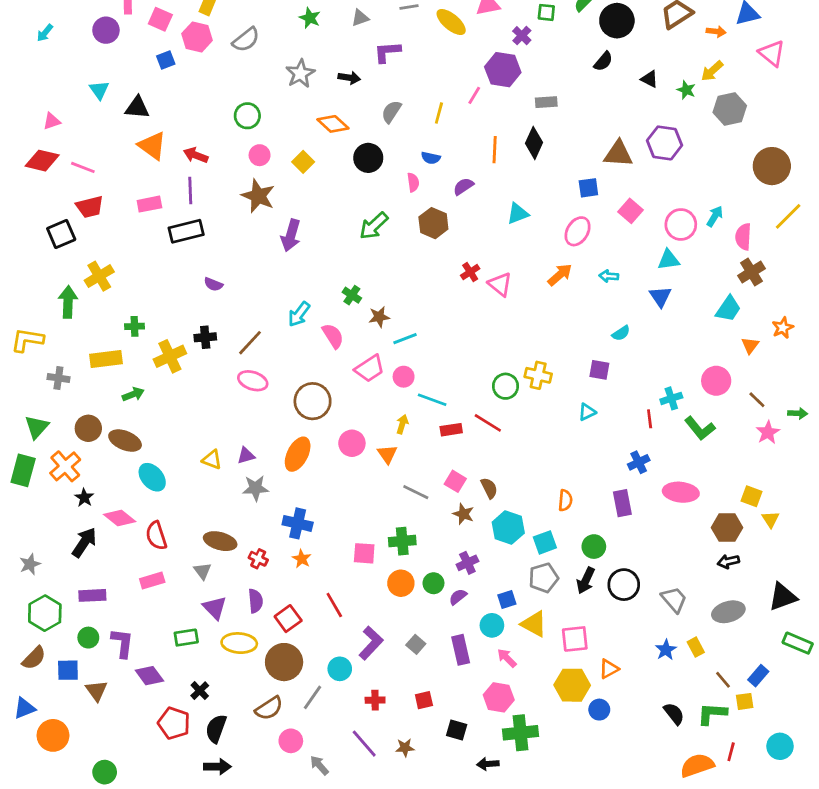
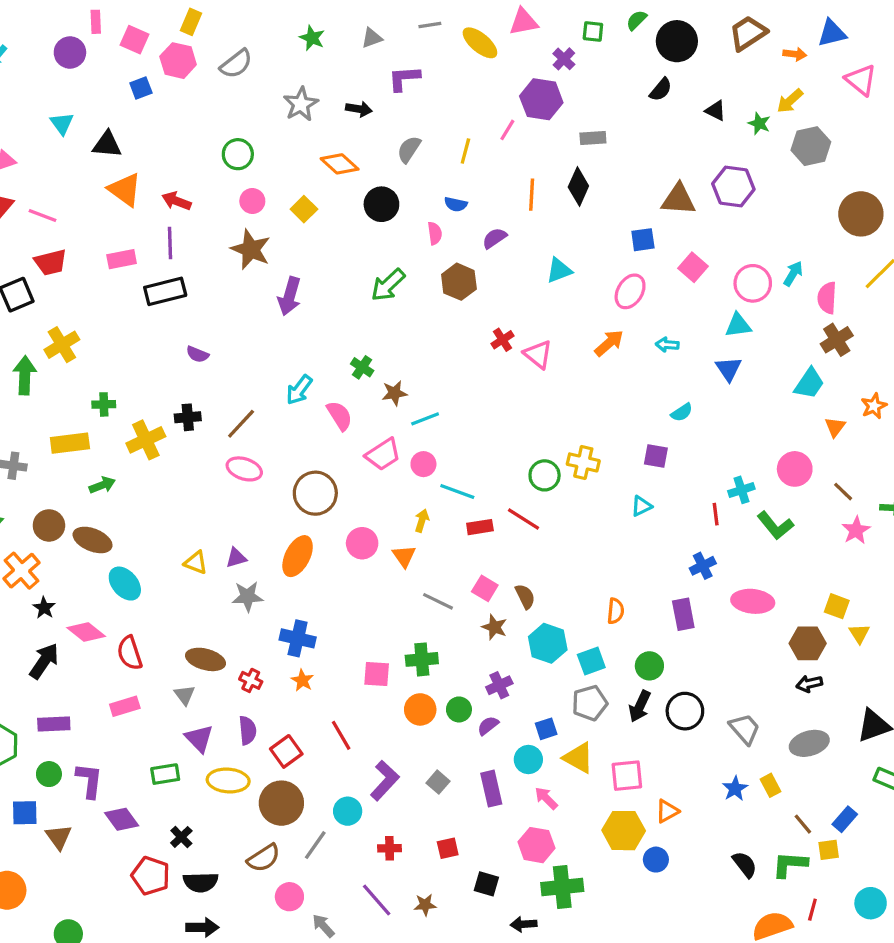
black semicircle: (216, 729) -> (201, 882), turned -112

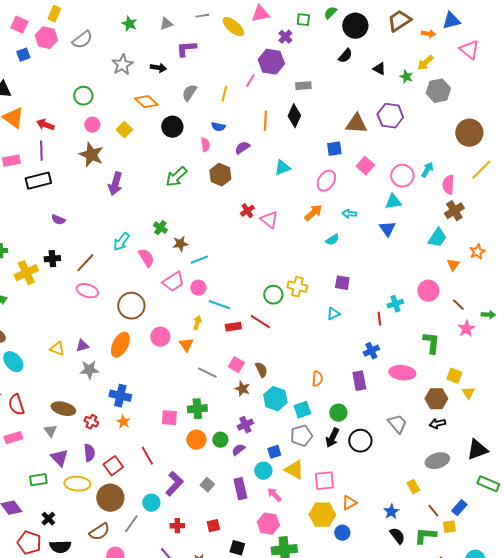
cyan semicircle: (682, 412) -> (332, 240), moved
green L-shape: (775, 525) -> (431, 343), moved, turned -135
gray trapezoid: (745, 729) -> (397, 424), moved
blue star: (735, 789) -> (391, 512), moved

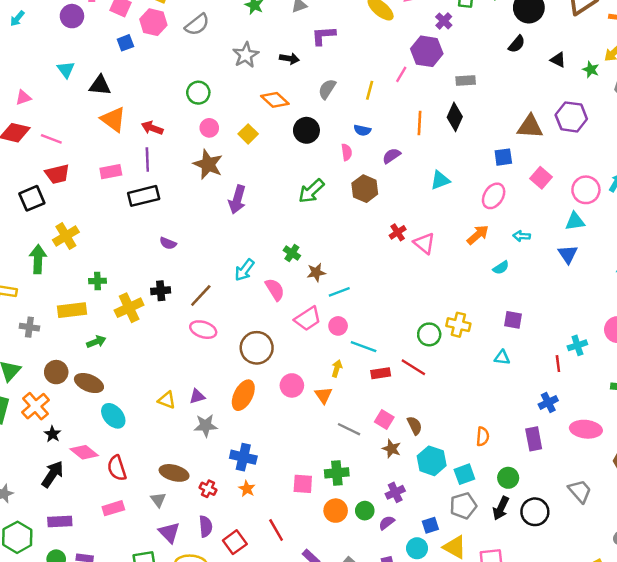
cyan triangle: (333, 314) -> (502, 358), turned 32

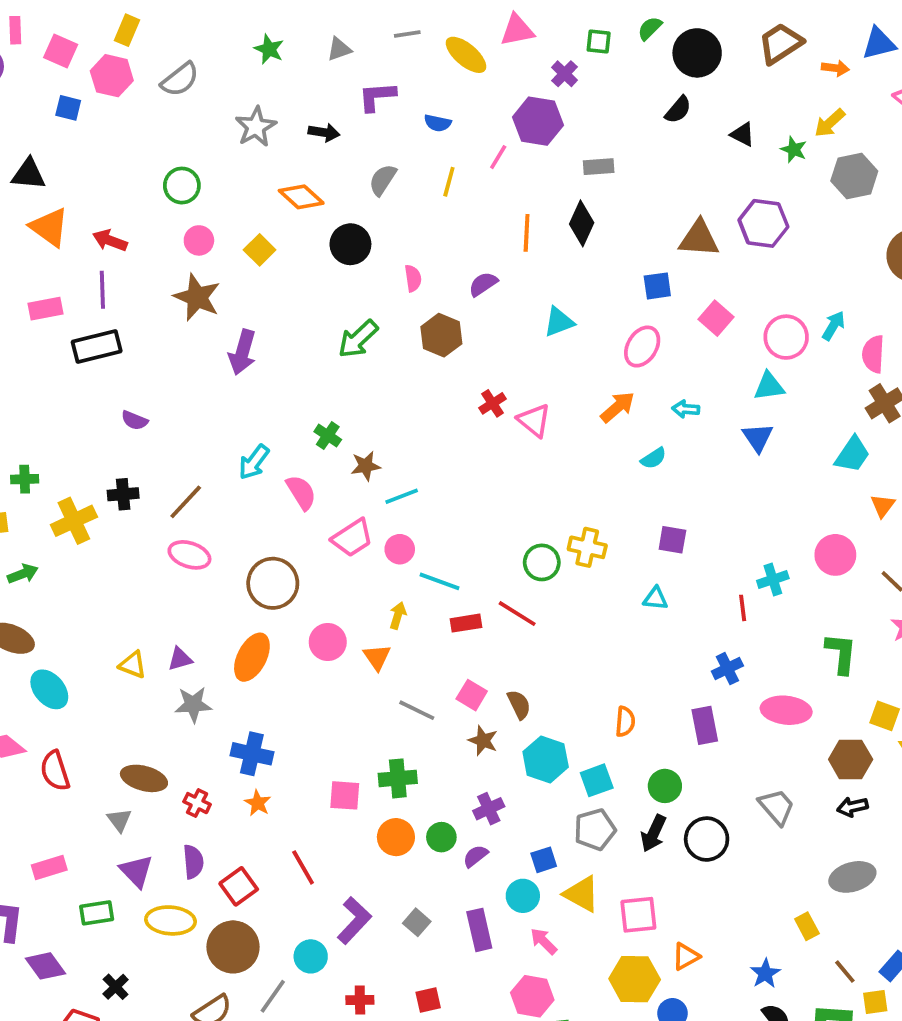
blue square: (125, 43) -> (68, 108), turned 35
blue semicircle: (362, 130) -> (438, 123), moved
pink rectangle: (113, 508) -> (49, 867), moved

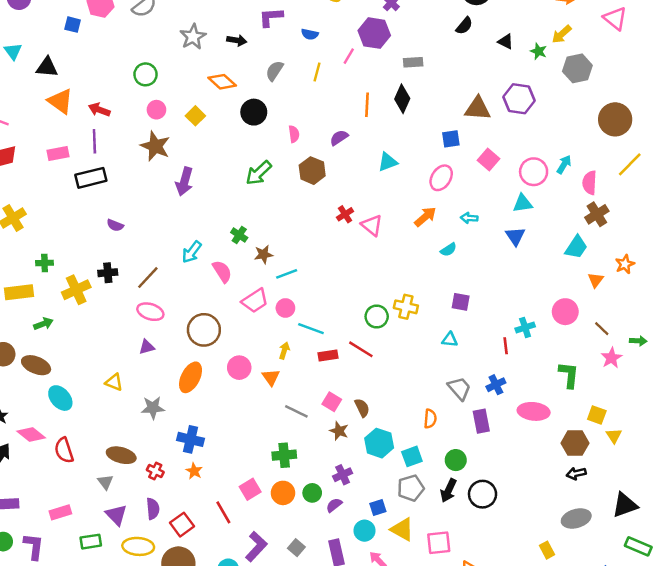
purple triangle: (180, 659) -> (147, 347), moved
pink square: (345, 795) -> (250, 489), moved, turned -35
gray trapezoid: (777, 807) -> (459, 388), moved

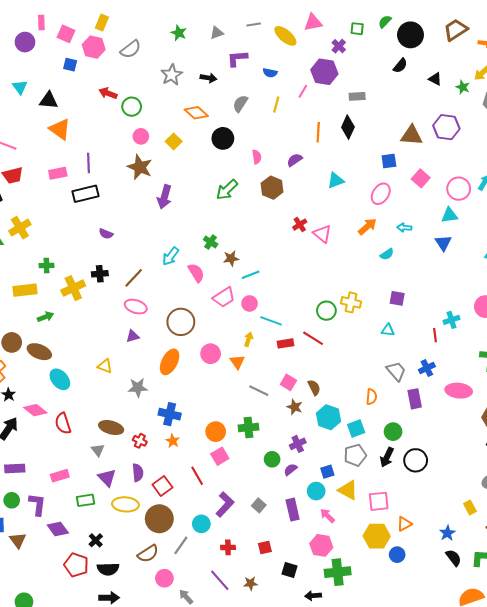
red arrow: (99, 110) -> (108, 93), moved
orange circle: (283, 493) -> (216, 432), moved

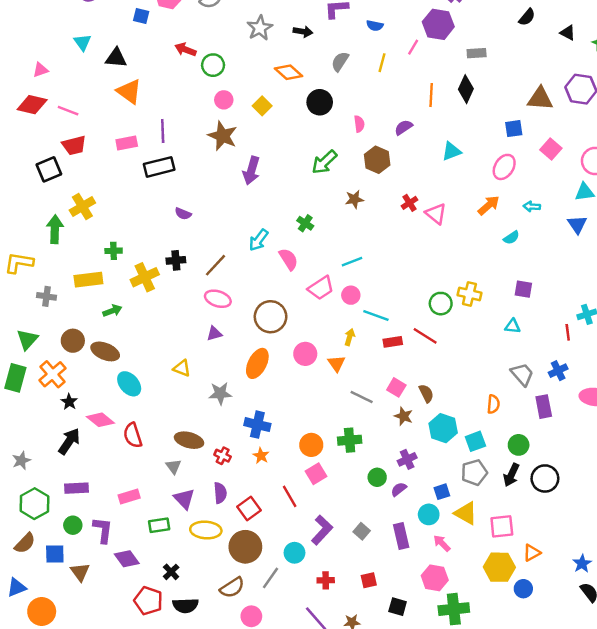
brown star: (231, 258) -> (354, 199), moved

